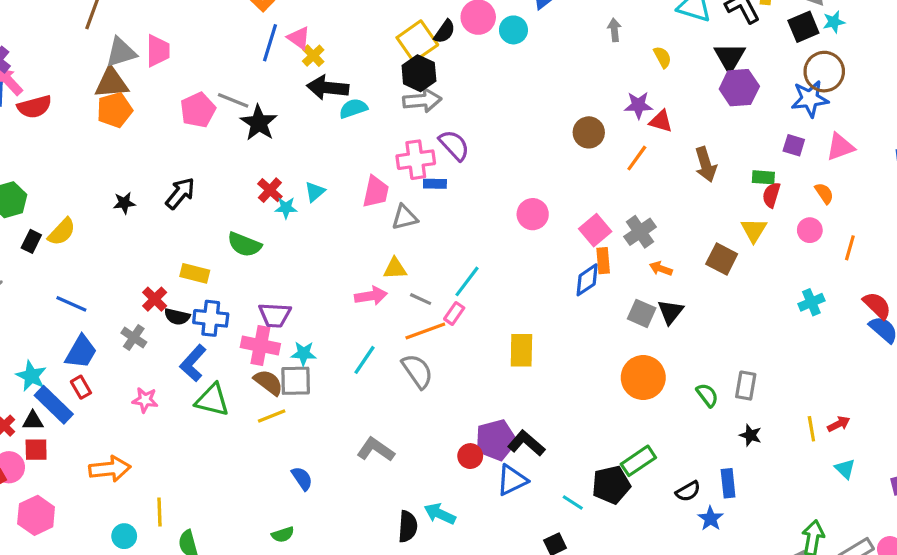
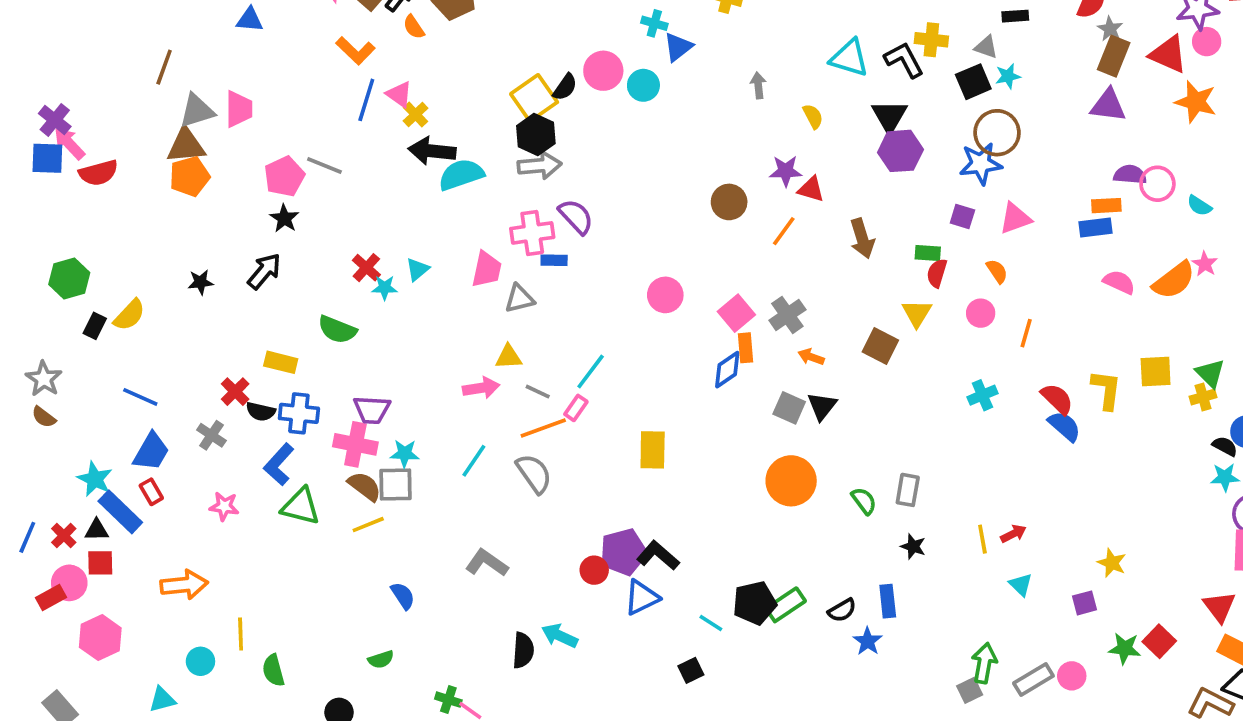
cyan semicircle: (353, 108) -> (461, 175), size x1.4
black star: (259, 123) -> (284, 218), moved, size x0.7
green rectangle: (638, 461) -> (786, 605), moved

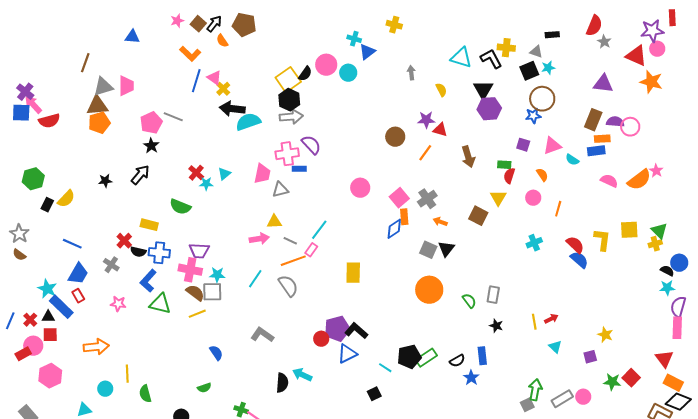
brown rectangle: (1114, 56) -> (593, 120), moved
blue star: (981, 164) -> (533, 116), size x0.7
cyan semicircle: (1199, 206) -> (572, 160), moved

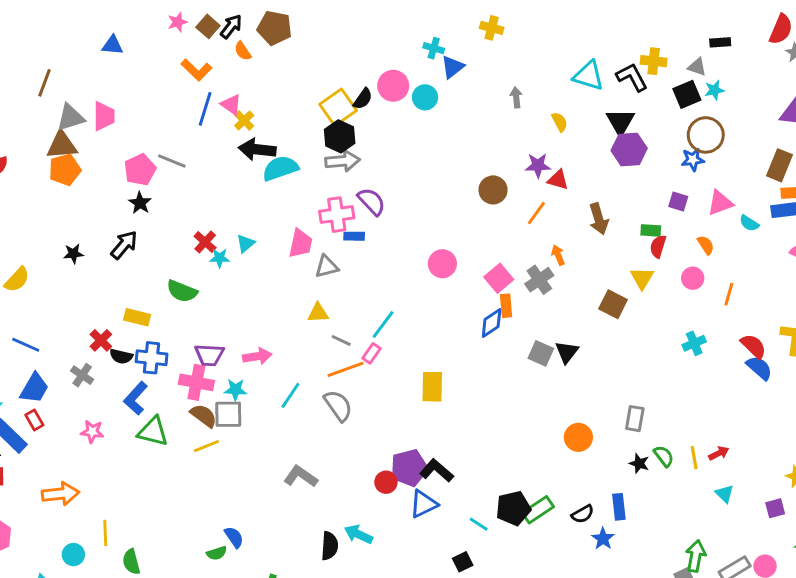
orange arrow: (440, 222) -> (558, 255), moved, turned 48
pink arrow: (259, 239) -> (257, 356), moved
orange circle: (429, 290) -> (578, 437), moved, size x0.7
green semicircle: (469, 301) -> (664, 456), moved
blue semicircle: (216, 353) -> (234, 537), moved

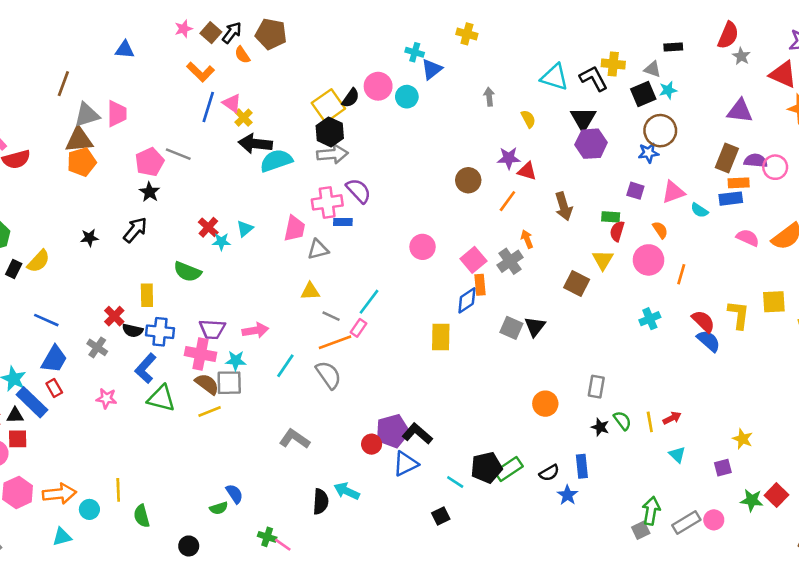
pink circle: (693, 278) -> (648, 260), size x1.5
yellow rectangle: (137, 317) -> (147, 295), turned 75
yellow rectangle: (432, 387) -> (441, 337), moved
orange arrow: (60, 494) -> (59, 494), moved

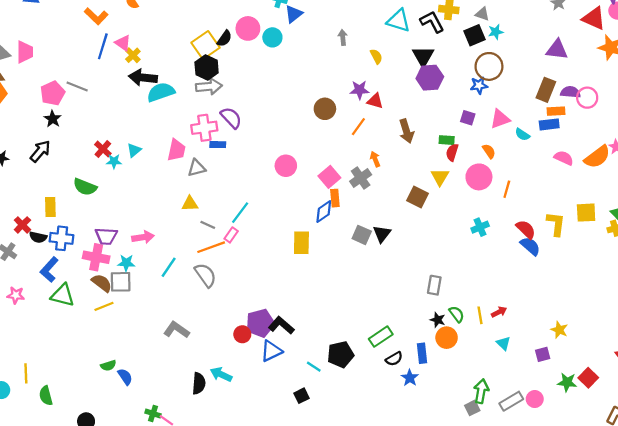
orange circle: (545, 404) -> (447, 338), moved
green rectangle: (509, 469) -> (381, 337), moved
green semicircle: (219, 508) -> (108, 366), moved

